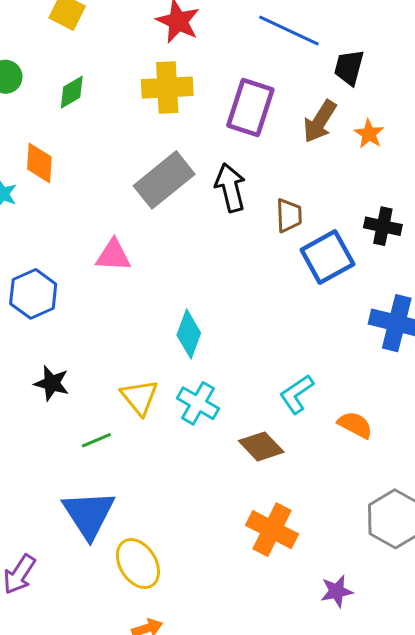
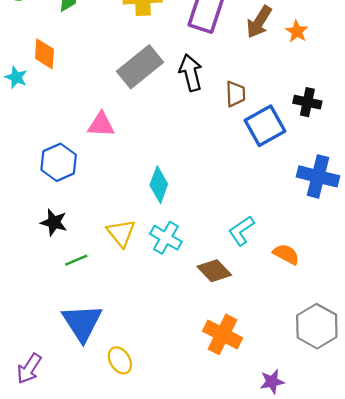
blue hexagon: (33, 294) -> (59, 162), moved
green line: (96, 440) -> (76, 260), moved
yellow ellipse: (138, 564) -> (120, 360), size x0.7

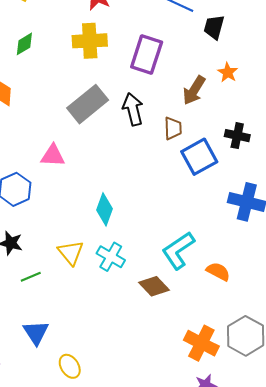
brown arrow: (259, 22) -> (194, 90), moved
cyan L-shape: (241, 231) -> (178, 250), size x1.4
blue triangle: (82, 323) -> (36, 333), size x0.7
orange cross: (223, 334) -> (201, 343), moved

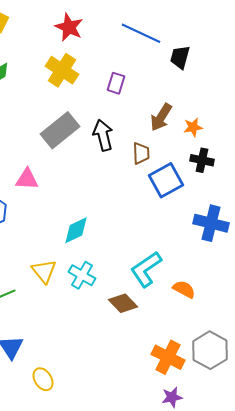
yellow cross: (90, 41) -> (62, 70), turned 36
purple rectangle: (147, 55) -> (116, 83), size x0.6
orange star: (228, 72) -> (193, 127), moved, turned 30
cyan diamond: (104, 209) -> (76, 230), turned 44

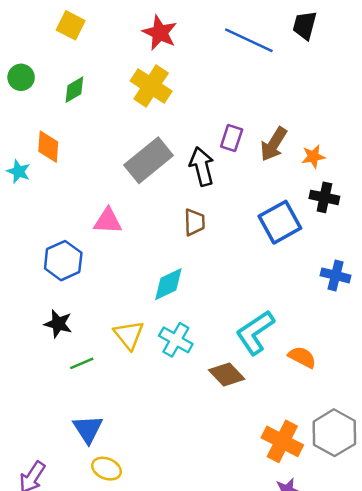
black trapezoid: (180, 57) -> (305, 25), moved
purple rectangle: (116, 83) -> (232, 138), moved
brown trapezoid: (141, 153) -> (194, 222), moved
blue cross: (211, 223) -> (336, 275), size x0.7
yellow ellipse: (43, 379) -> (106, 469), moved, turned -35

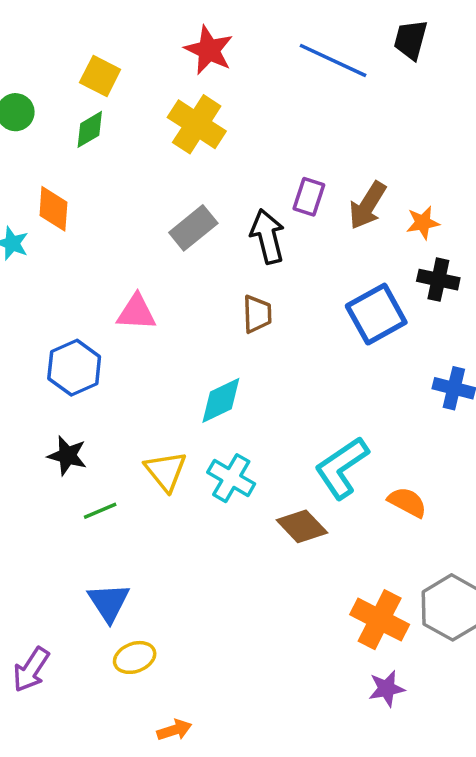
yellow square: (71, 25) -> (100, 76), moved
gray rectangle: (149, 160) -> (193, 228), size x0.7
yellow ellipse: (106, 469) -> (135, 657), turned -44

